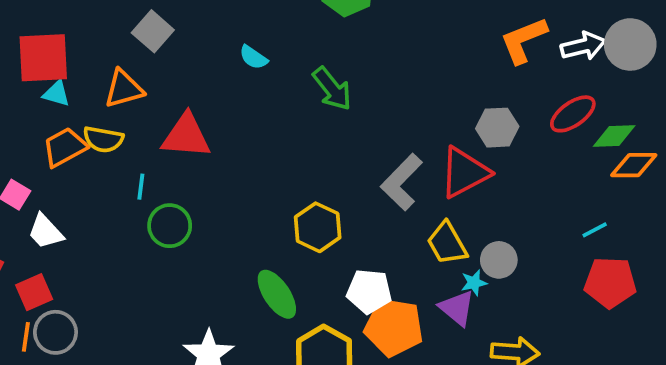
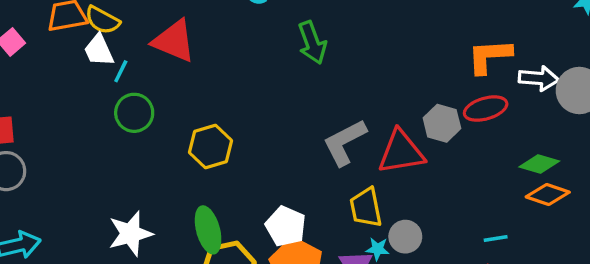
red ellipse: (573, 114) -> (486, 109), moved
yellow hexagon: (318, 227) -> (210, 147), moved
white trapezoid: (46, 232) -> (99, 50), moved
green ellipse: (277, 294) -> (208, 230), moved

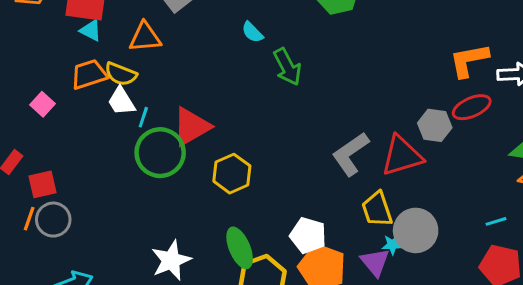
red triangle: (174, 41) -> (191, 127), moved, turned -45
green arrow: (312, 43) -> (287, 67), moved
green circle: (134, 113) -> (160, 153), size x1.4
gray circle: (405, 237) -> (416, 230), size x1.5

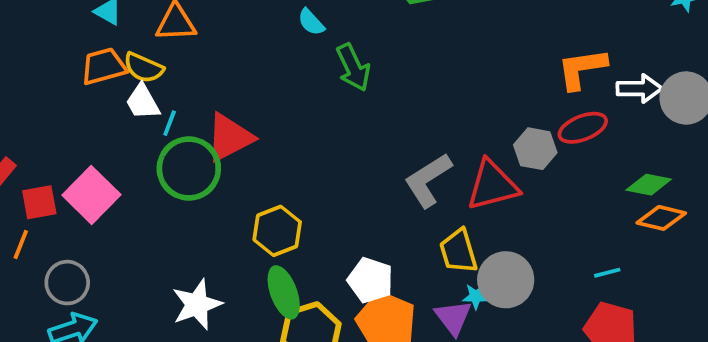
pink square: (43, 104) -> (91, 195), moved, size x1.8
yellow hexagon: (232, 174) -> (277, 231), moved
gray circle: (53, 220) -> (67, 283), moved

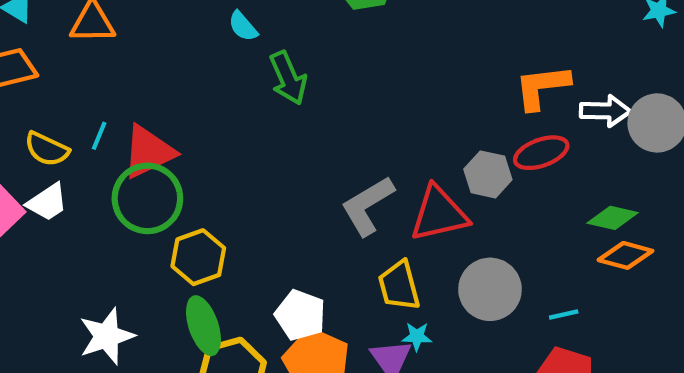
yellow semicircle: (144, 68) -> (47, 149), moved
white trapezoid: (143, 102) -> (47, 202), moved, turned -96
cyan line: (170, 123) -> (99, 136), moved
green circle: (189, 168) -> (147, 198), moved
gray circle: (506, 280) -> (490, 289), moved

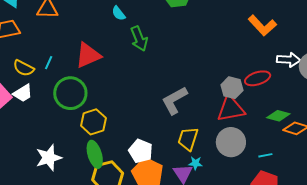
orange L-shape: (542, 87) -> (262, 25), moved, turned -128
red triangle: (148, 152) -> (88, 55), moved
red triangle: (439, 214) -> (231, 109), moved
green diamond: (613, 218) -> (278, 116), moved
yellow trapezoid: (399, 286) -> (188, 139), turned 30

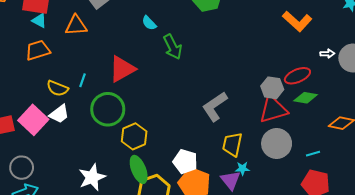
white arrow: (289, 60) -> (327, 54), size x0.6
green diamond: (278, 116) -> (306, 98), moved

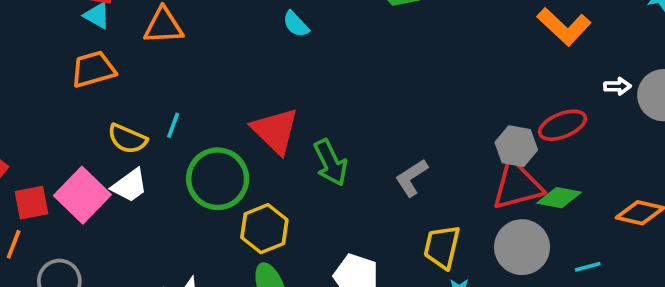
green arrow: (173, 47) -> (331, 163), moved
red triangle: (122, 69) -> (275, 131), moved, turned -48
green diamond: (306, 98) -> (559, 198), moved
gray L-shape: (215, 106) -> (411, 178), size x0.7

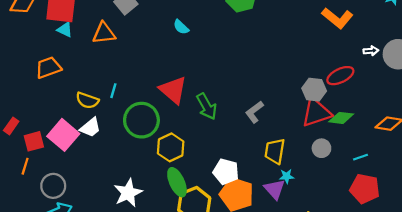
orange trapezoid: (93, 69) -> (48, 68), moved
gray circle: (522, 247) -> (321, 148), size x0.6

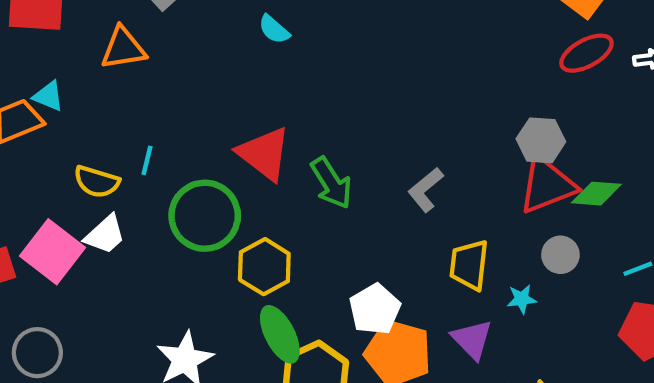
cyan triangle: (65, 30) -> (48, 96), moved
red ellipse: (340, 76) -> (586, 53), moved
white pentagon: (226, 172) -> (375, 309), turned 30
cyan star: (287, 176) -> (522, 299), moved

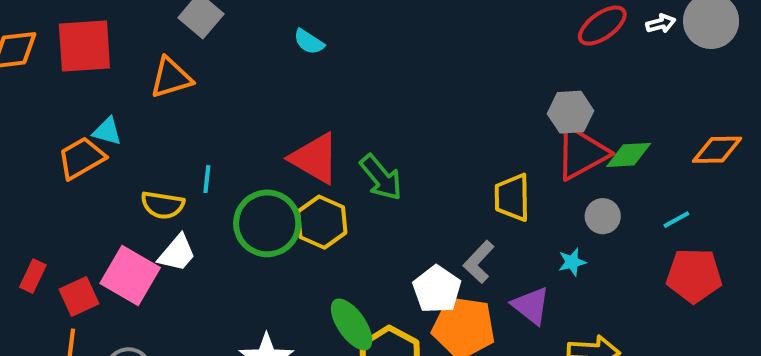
gray L-shape: (426, 190) -> (479, 262), moved
yellow trapezoid: (469, 265) -> (512, 197), moved
yellow hexagon: (264, 267) -> (322, 222), moved

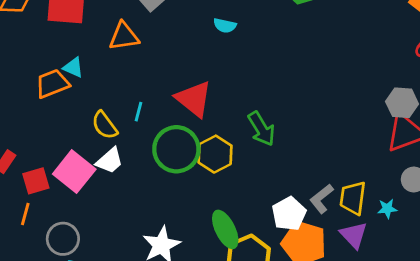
cyan semicircle: (309, 42) -> (225, 26), turned -30
red triangle: (315, 158) -> (194, 99), moved
yellow trapezoid: (512, 197) -> (353, 198), moved
yellow semicircle: (163, 205) -> (105, 125), turned 36

